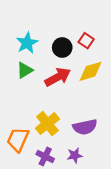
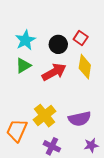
yellow diamond: (91, 71) -> (85, 67), turned -65
purple star: (75, 155) -> (91, 145), moved
purple cross: (45, 157) -> (52, 146), moved

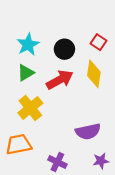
red square: (81, 38) -> (99, 42), moved
yellow cross: (44, 116) -> (30, 108), moved
orange trapezoid: (17, 130) -> (19, 144), turned 55

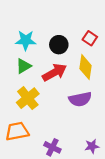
cyan star: (28, 44) -> (26, 40), turned 30
purple semicircle: (88, 131) -> (80, 99), moved

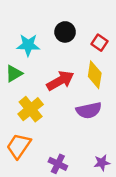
black circle: (59, 45) -> (65, 32), moved
green triangle: (24, 66) -> (14, 74), moved
orange trapezoid: (17, 131) -> (19, 146), turned -45

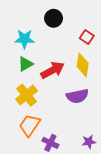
black circle: (65, 32) -> (54, 18), moved
green triangle: (14, 74) -> (25, 64), moved
orange trapezoid: (19, 146) -> (30, 125), moved

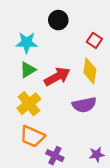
orange trapezoid: (30, 125) -> (32, 136), turned -100

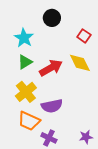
cyan star: (27, 43) -> (24, 38), turned 30
yellow diamond: (90, 71) -> (80, 63), turned -35
purple semicircle: (84, 105) -> (52, 106), moved

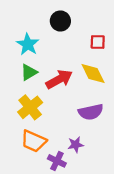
red square: (84, 36) -> (98, 42), turned -32
purple semicircle: (52, 106) -> (91, 112), moved
purple star: (86, 137) -> (76, 145), moved

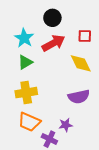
red arrow: (59, 79) -> (53, 43), moved
yellow cross: (30, 107) -> (26, 93), turned 30

